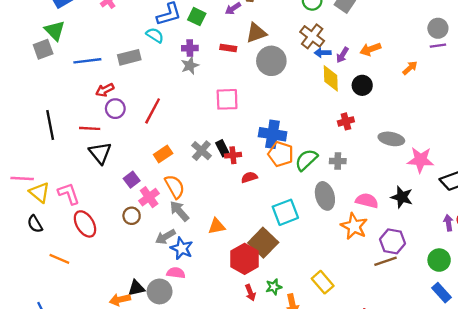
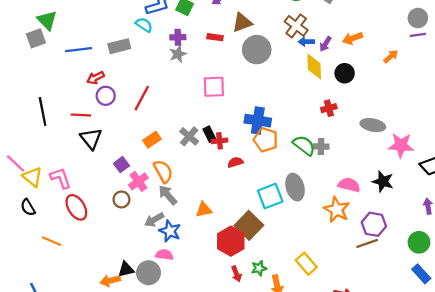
green semicircle: (306, 160) -> (304, 145), moved, turned 80
pink line: (22, 178) -> (16, 163), turned 40
gray ellipse: (325, 196) -> (295, 187), moved

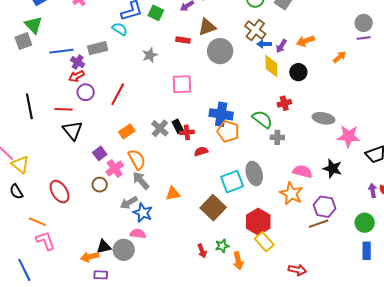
purple cross: (178, 37) -> (78, 62), moved, turned 32
green semicircle: (304, 145) -> (262, 119), moved
pink L-shape: (61, 178) -> (45, 241), moved
red hexagon: (231, 241) -> (258, 222), moved
blue rectangle: (421, 274) -> (367, 251), turned 42

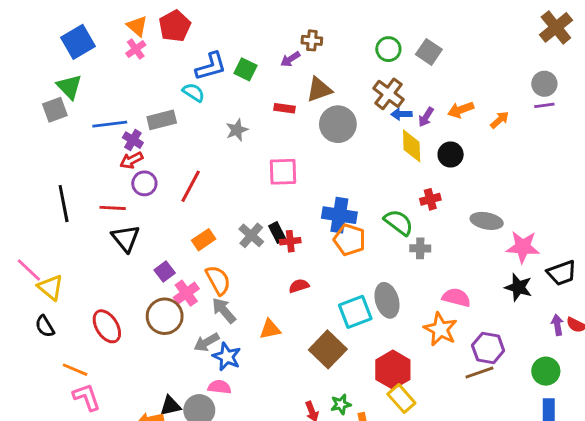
orange arrow: (340, 57) -> (500, 120), moved
red semicircle: (201, 151) -> (299, 286), moved
black star: (333, 168) -> (518, 287), moved
brown circle: (100, 185) -> (165, 316), size x1.6

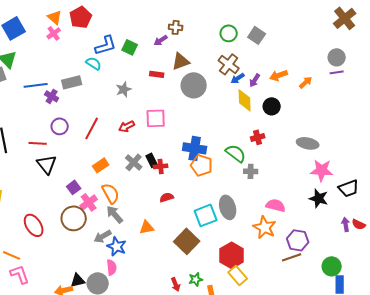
blue arrow: (401, 114) -> (238, 78), turned -32
red arrow: (131, 160) -> (127, 126), moved
gray ellipse: (487, 221) -> (308, 143), moved
green circle: (546, 371) -> (332, 266), moved
pink semicircle: (219, 387) -> (112, 267), turned 77

